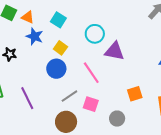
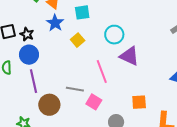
cyan square: (58, 20) -> (82, 12), turned 35
blue circle: (56, 69) -> (29, 55), moved
gray line: (69, 96) -> (75, 89), turned 30
brown circle: (66, 122) -> (49, 105), moved

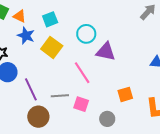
yellow square: (78, 40) -> (52, 47), size x1.5
purple line: (34, 81) -> (31, 89), moved

